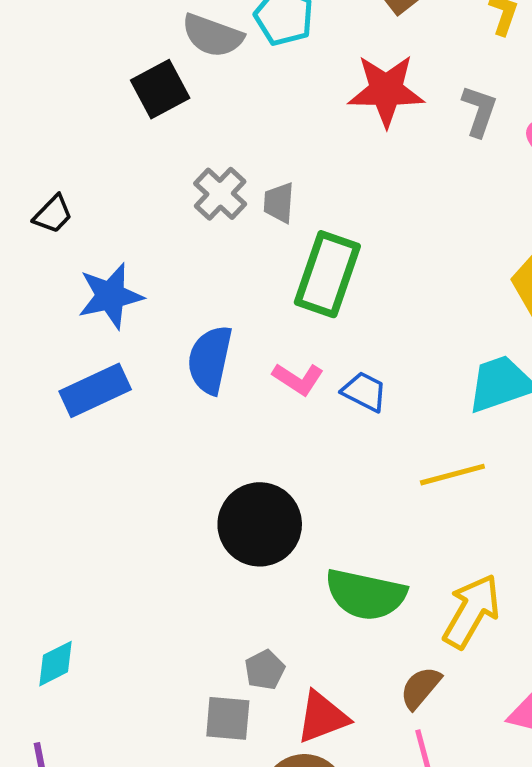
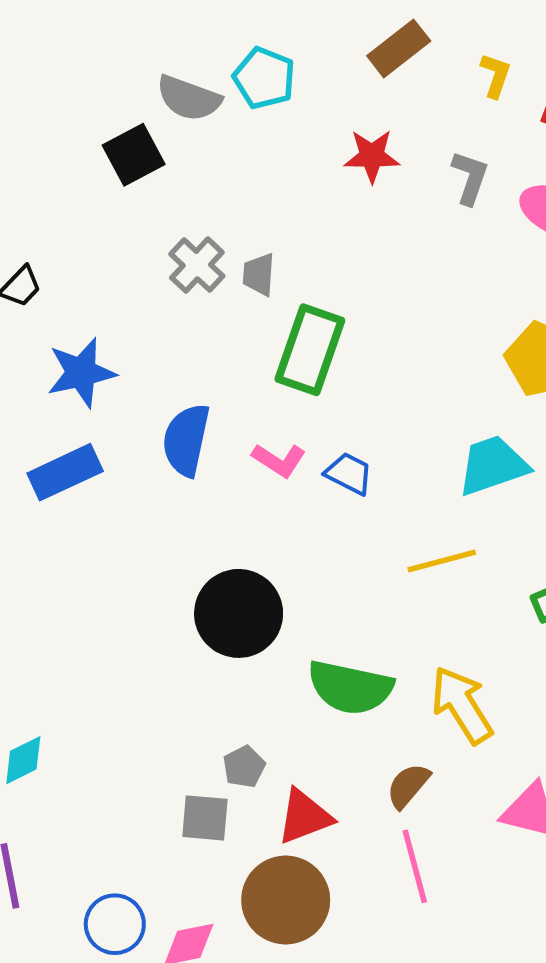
red star: (386, 90) -> (372, 156), size x0.7
yellow arrow: (472, 611) -> (462, 705), turned -62

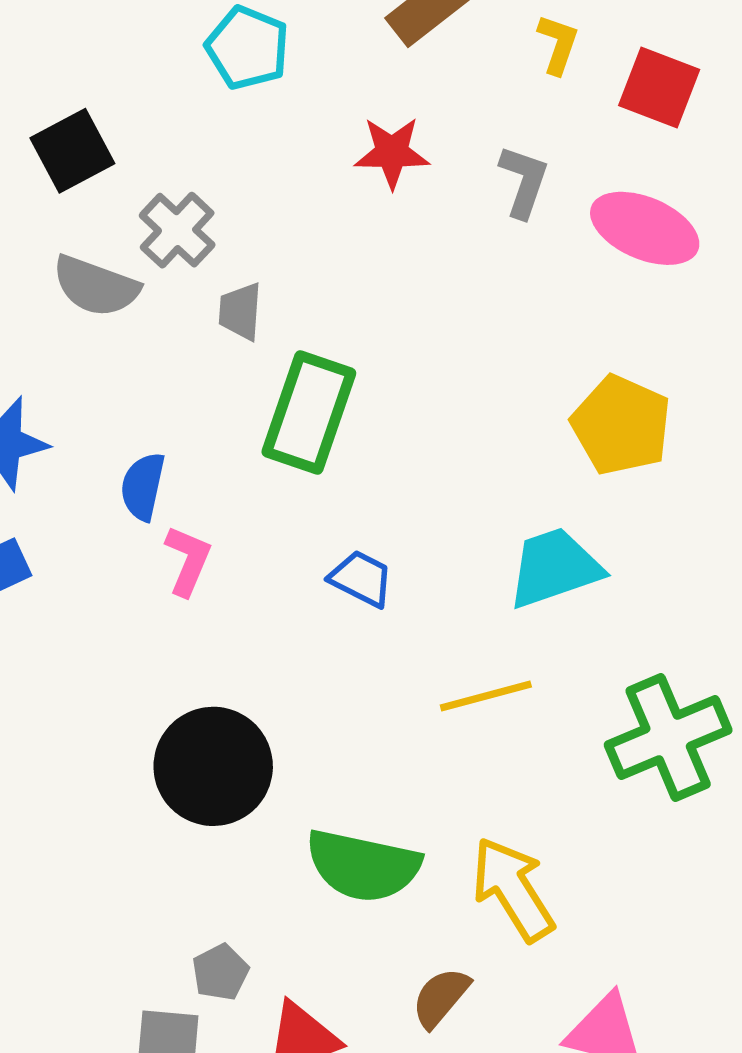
gray semicircle: (189, 98) -> (96, 286), moved
gray cross: (197, 265) -> (177, 230), moved
blue semicircle: (186, 440) -> (143, 487), moved, size x0.7
pink L-shape: (279, 460) -> (188, 561), moved, turned -100

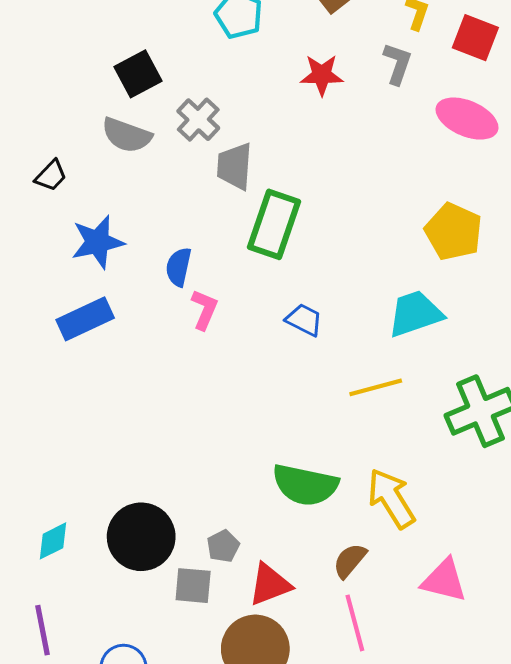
gray L-shape: (524, 181) -> (397, 64), moved
gray semicircle: (96, 286) -> (127, 135), moved
gray trapezoid: (240, 311) -> (235, 166), size x1.4
black circle: (213, 766) -> (141, 537), moved

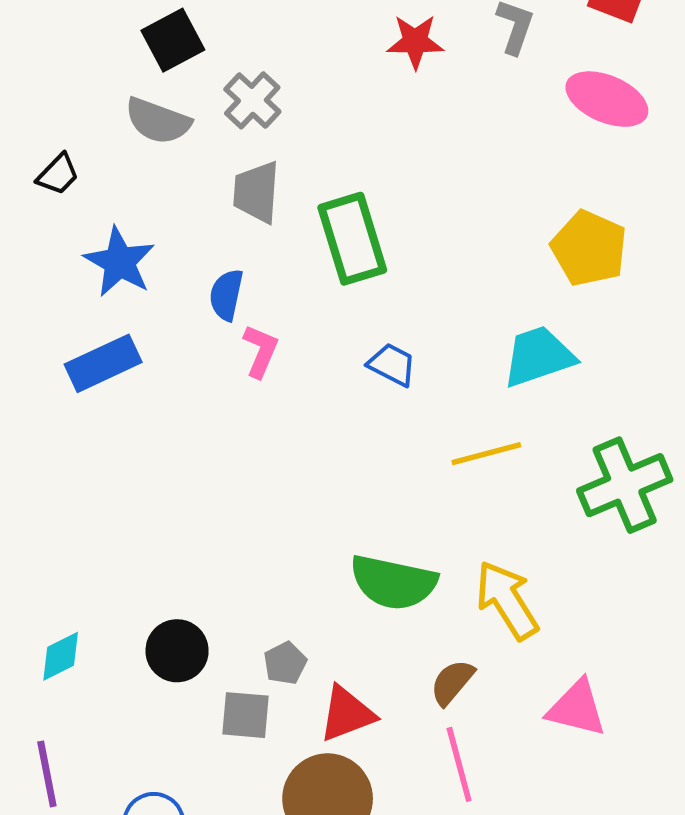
gray trapezoid: (235, 166) -> (256, 192), moved
green rectangle: (274, 224) -> (352, 239), turned -36
blue star: (98, 242) -> (120, 262), turned -30
black circle: (141, 537) -> (177, 651), size x0.7

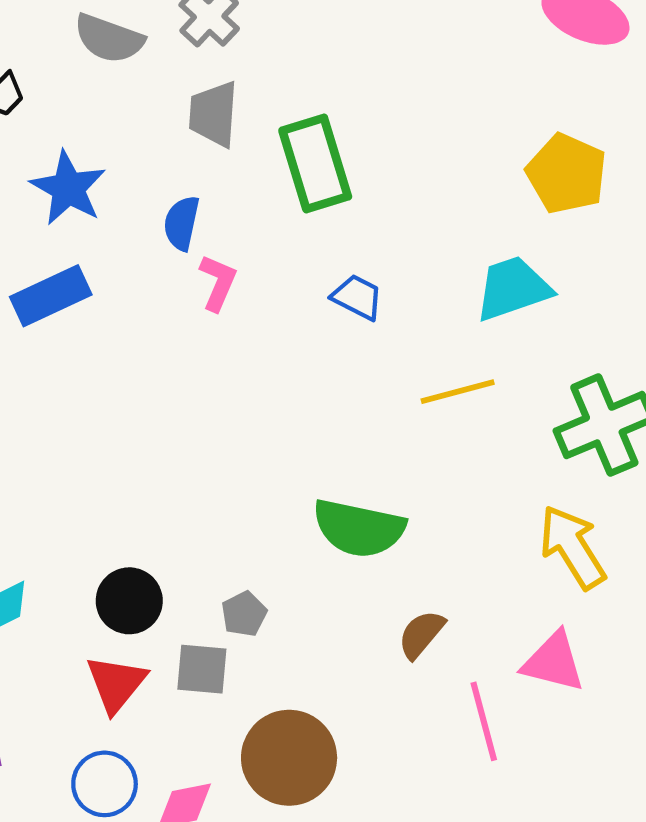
yellow arrow: (507, 600) -> (572, 547), moved
red triangle: (347, 714) -> (116, 684), moved, turned -30
pink line: (459, 764) -> (484, 721), moved

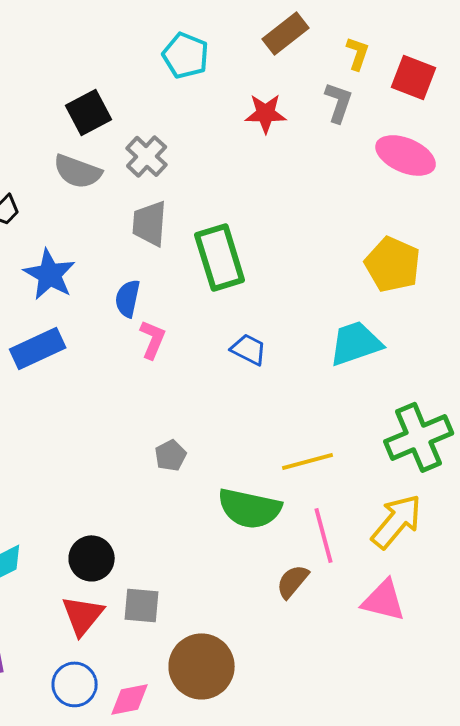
yellow line: (458, 392) -> (308, 461), moved
yellow arrow: (572, 547) -> (397, 521), turned 72
gray pentagon: (244, 614) -> (171, 455), moved
pink line: (484, 721) -> (324, 535), moved

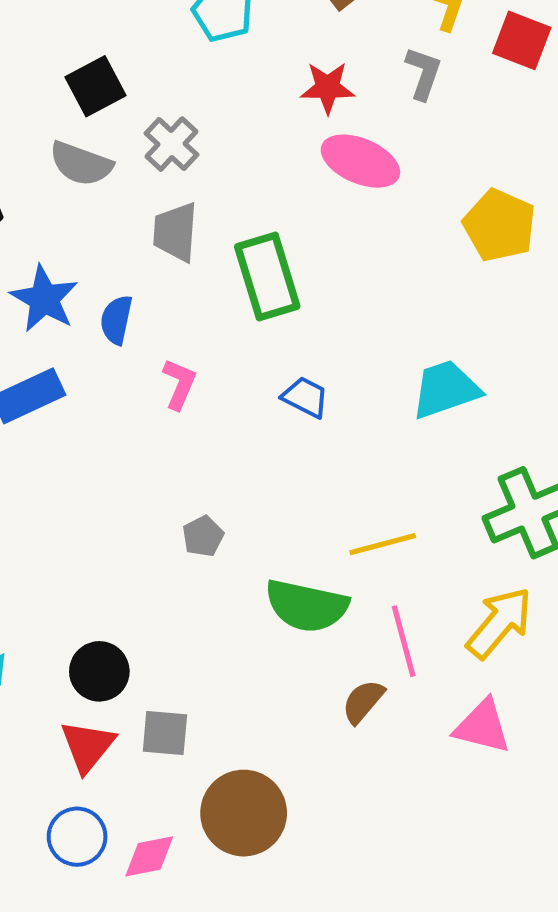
pink ellipse: (406, 155) -> (360, 161), moved
yellow pentagon: (393, 264) -> (499, 225), moved
blue semicircle: (128, 298) -> (116, 320), moved

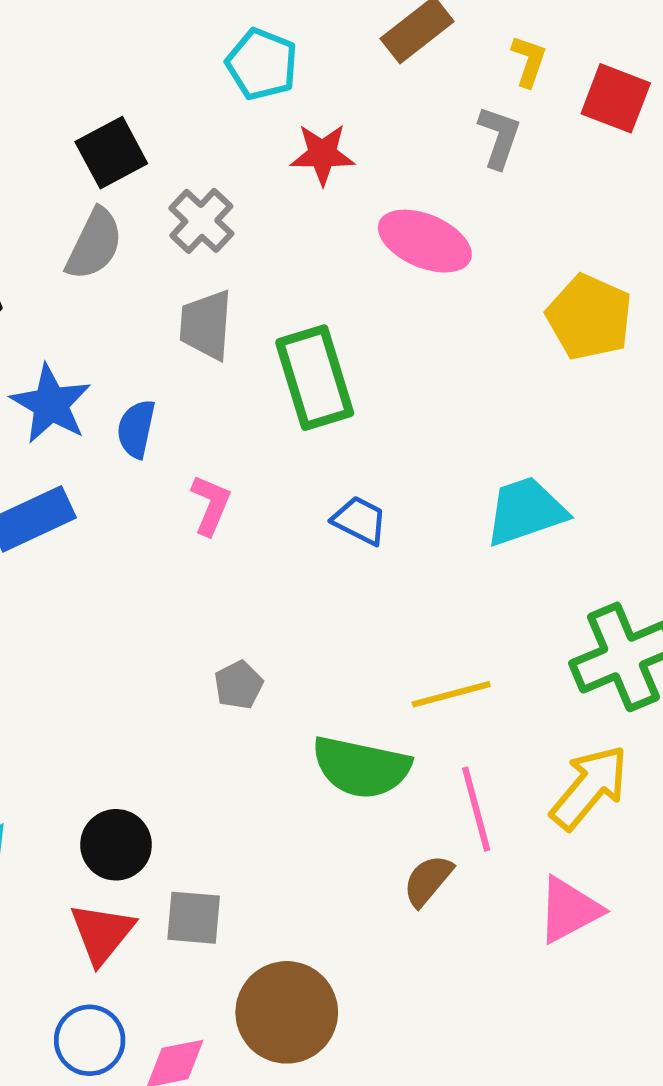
red star: (328, 88) -> (322, 154), moved
gray semicircle: (81, 164) -> (94, 244), turned -84
pink triangle: (482, 726) -> (569, 910), turned -42

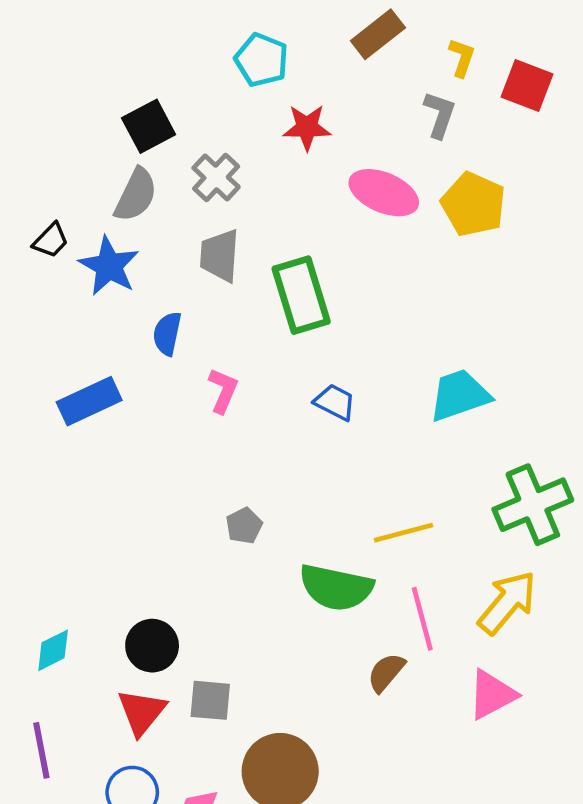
yellow pentagon: (589, 317) -> (473, 204), moved
blue star: (51, 404) -> (109, 266), moved

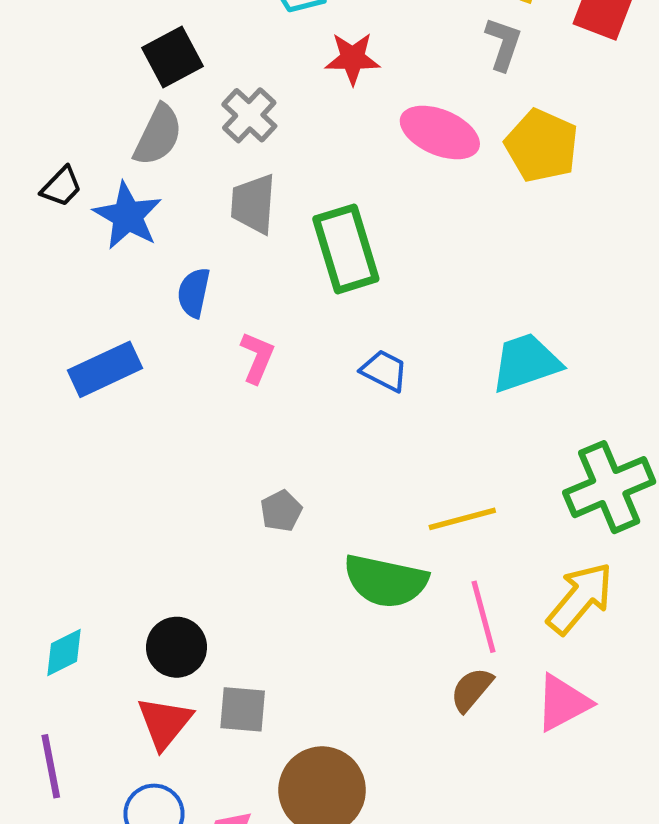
brown semicircle: (386, 672) -> (472, 690), moved

